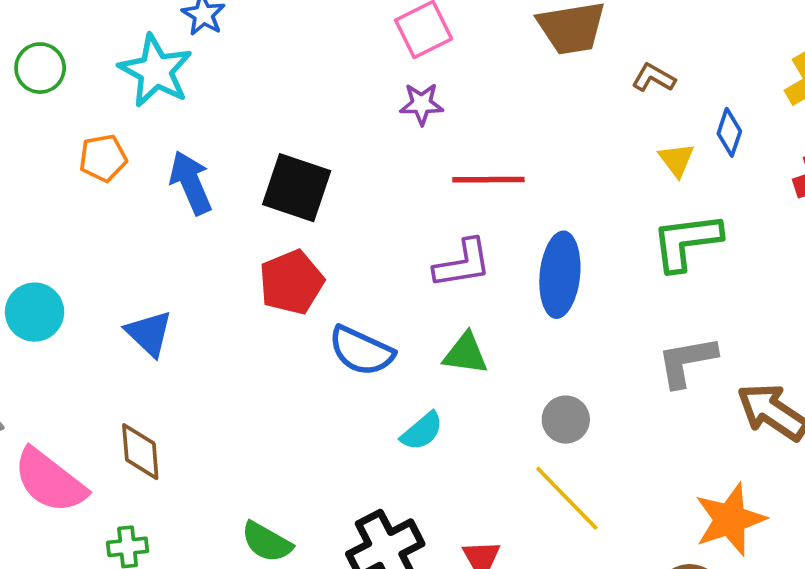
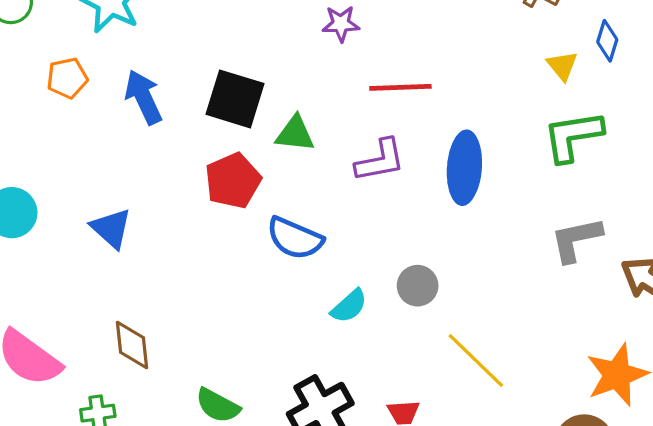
green triangle: (466, 354) -> (295, 134), moved
gray circle: (566, 420) -> (418, 286), moved
brown diamond: (140, 452) -> (132, 345), moved

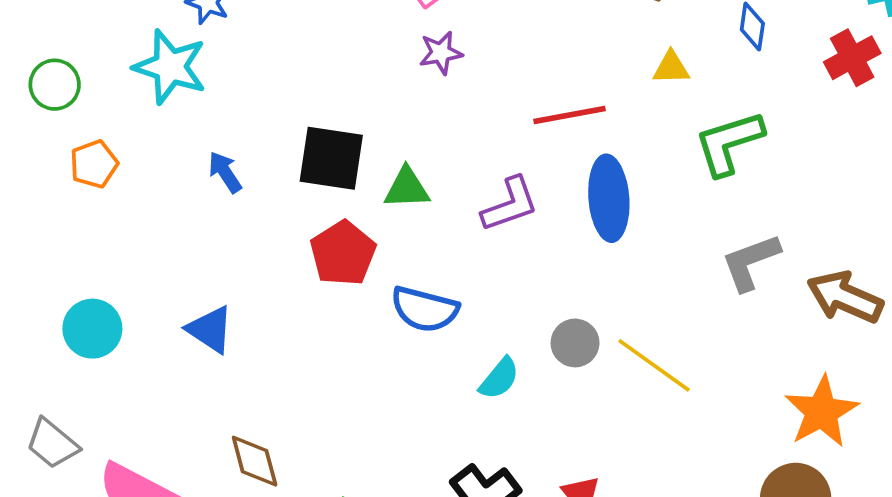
yellow triangle: (562, 66) -> (671, 68), moved, turned -44
orange pentagon: (67, 78) -> (94, 164), moved
red line: (400, 87) -> (569, 115), moved
blue arrow: (144, 97) -> (225, 172), size x0.7
yellow line: (476, 360) -> (654, 365), moved

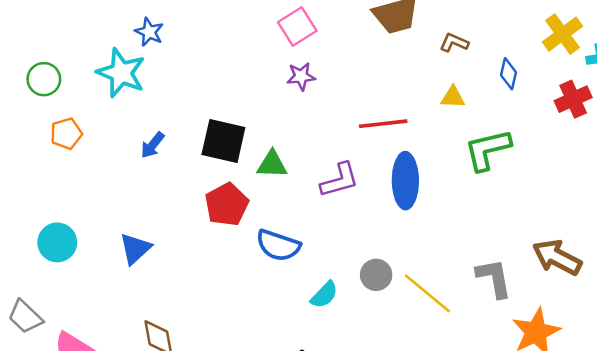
blue arrow: (225, 172) -> (153, 145), turned -112
gray L-shape: (751, 262) -> (494, 278), moved, turned 96
blue triangle: (210, 329) -> (135, 249), turned 40

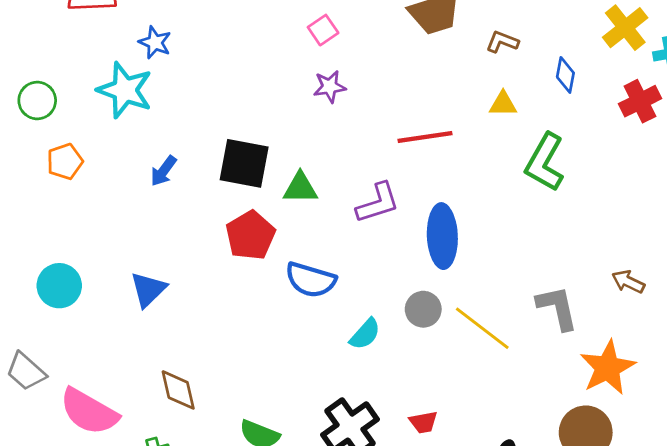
pink square: (297, 27) -> (323, 30), size x0.7
green L-shape: (488, 150) -> (545, 162), turned -45
blue ellipse: (405, 181) -> (442, 236), moved
brown arrow: (557, 257) -> (628, 282), size x0.6

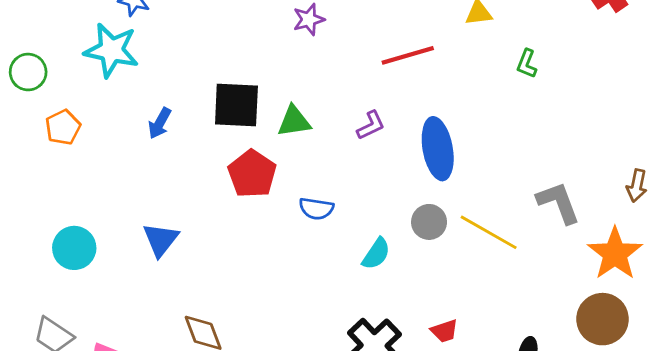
green L-shape: (545, 162) -> (527, 64), size x0.5
purple L-shape: (378, 203) -> (371, 125), size x0.7
blue semicircle: (311, 280) -> (316, 209), size x0.7
brown arrow: (628, 282) -> (637, 186), moved, turned -96

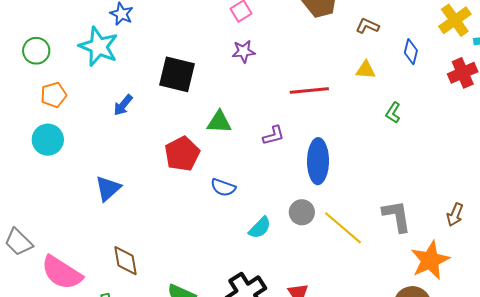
black square: (236, 105) -> (177, 74), moved
cyan circle: (74, 248) -> (48, 140), moved

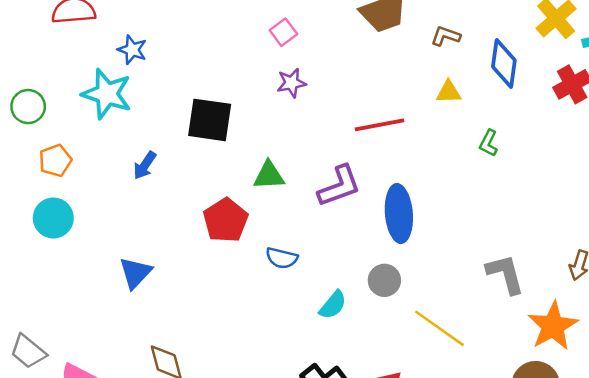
blue diamond: (411, 52) -> (504, 64), size x1.5
purple L-shape: (273, 135) -> (339, 186), size x1.6
yellow line: (343, 228) -> (439, 328), moved

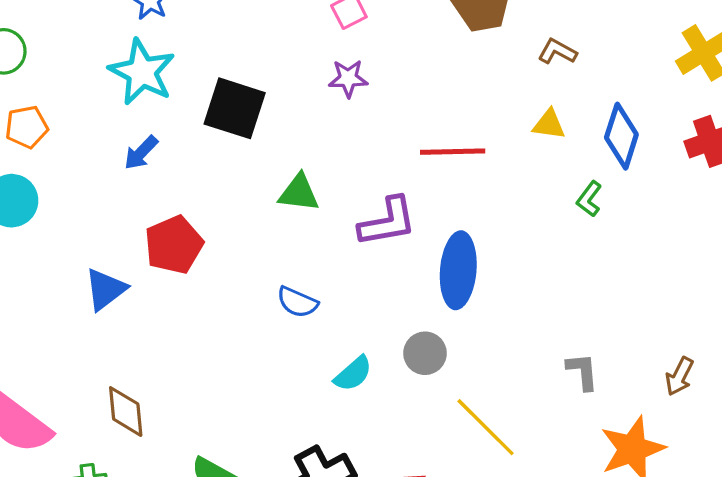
blue diamond: (504, 64) -> (621, 136), moved
cyan star: (107, 94) -> (142, 72), moved
red pentagon: (226, 220) -> (174, 245), moved
gray L-shape: (505, 274) -> (582, 371), size x0.7

